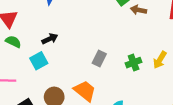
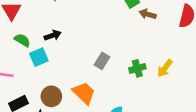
green semicircle: (13, 42) -> (22, 40), moved

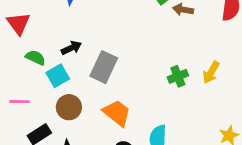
gray rectangle: (102, 61) -> (104, 67), moved, size x1.5
brown circle: (51, 96) -> (69, 107), moved

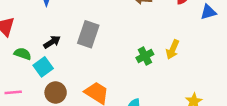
gray rectangle: (104, 67) -> (88, 34), moved

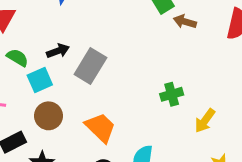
gray rectangle: (88, 34) -> (90, 66), moved
yellow arrow: (173, 50) -> (205, 121), moved

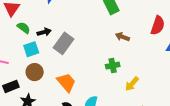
brown arrow: (185, 22) -> (122, 37), moved
green semicircle: (17, 58) -> (24, 28), moved

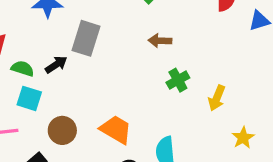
brown arrow: (122, 37) -> (160, 41), moved
gray rectangle: (64, 43) -> (86, 38), moved
cyan square: (31, 49) -> (29, 98), moved, turned -35

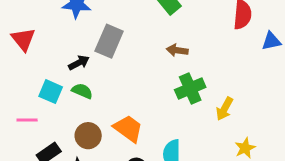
green semicircle: (23, 69) -> (82, 91), moved
green cross: (178, 80) -> (190, 89), size x1.4
brown circle: (62, 130) -> (88, 136), moved

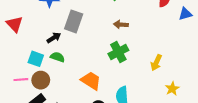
green cross: (190, 89) -> (118, 52), moved
brown circle: (88, 136) -> (41, 80), moved

